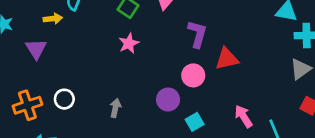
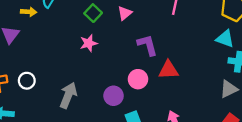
purple L-shape: (197, 34) -> (147, 45), turned -40
gray arrow: (115, 108) -> (68, 95), size x1.6

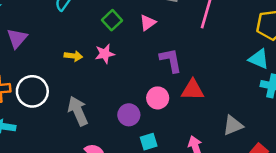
yellow arrow: (29, 12) -> (73, 56), moved
white circle: (27, 81) -> (32, 91), size x1.6
gray triangle: (229, 89) -> (233, 125), moved
gray arrow: (68, 95) -> (78, 111), turned -50

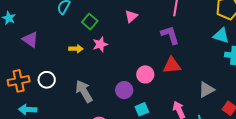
green square: (112, 20) -> (90, 22), moved
purple triangle: (17, 38) -> (30, 40), turned -30
purple L-shape: (171, 60) -> (170, 35), moved
white circle: (32, 91) -> (47, 80), size x0.7

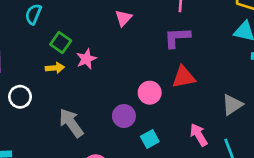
green square: (90, 22) -> (61, 42), moved
purple L-shape: (170, 35) -> (177, 38), turned -70
white circle: (47, 80) -> (20, 97), moved

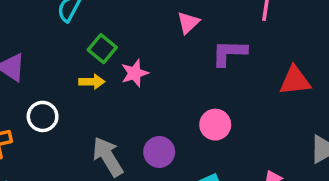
purple L-shape: (177, 38) -> (229, 53), moved
red triangle: (184, 77) -> (295, 81), moved
purple circle: (124, 116) -> (159, 152), moved

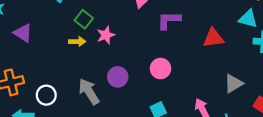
white circle: (43, 116) -> (46, 95), moved
purple circle: (159, 152) -> (118, 77), moved

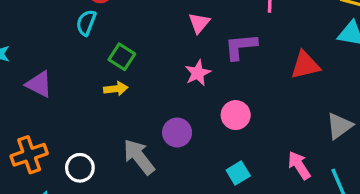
pink star: (106, 35) -> (198, 73), moved

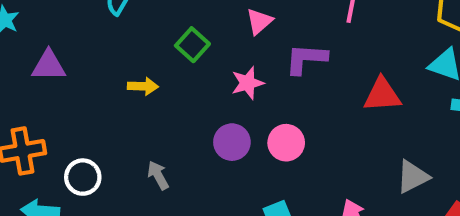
green square: (122, 57) -> (192, 45), moved
purple triangle: (39, 84) -> (49, 66), turned -36
purple circle: (177, 133) -> (232, 142), moved
gray arrow: (139, 157) -> (158, 175), size x0.6

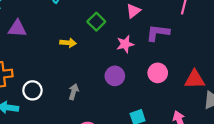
red triangle: (382, 95) -> (195, 79), moved
pink circle: (286, 143) -> (158, 73), moved
gray arrow: (158, 175) -> (74, 92), turned 42

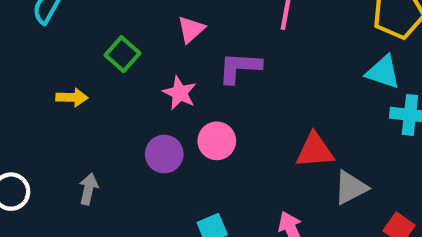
pink star: (125, 44) -> (180, 93), turned -30
pink circle: (158, 73) -> (217, 141), moved

